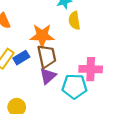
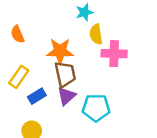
blue rectangle: (21, 58) -> (37, 96), moved
pink cross: (91, 69) -> (114, 54), moved

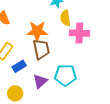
purple triangle: (66, 96) -> (40, 81), moved

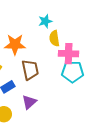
orange star: (37, 31) -> (15, 44), moved
cyan pentagon: (65, 75) -> (73, 72), moved

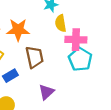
cyan pentagon: (73, 72) -> (80, 59), turned 30
purple triangle: (29, 102) -> (46, 92), moved

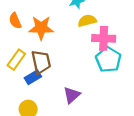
yellow semicircle: (61, 23) -> (87, 21), turned 84
brown trapezoid: (34, 57) -> (41, 62), moved

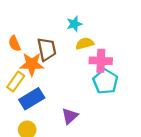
orange star: (41, 28) -> (32, 64), moved
brown trapezoid: (41, 62) -> (47, 49), moved
blue rectangle: (33, 77) -> (32, 99), size x1.5

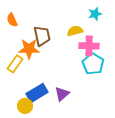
cyan star: (74, 24) -> (95, 14), moved
orange semicircle: (14, 44) -> (12, 20), moved
blue rectangle: (32, 99) -> (37, 93), moved

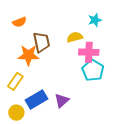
orange semicircle: (12, 20) -> (19, 22), moved, turned -88
yellow rectangle: (15, 64) -> (15, 81), moved
yellow circle: (25, 106) -> (16, 113), moved

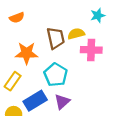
brown trapezoid: (42, 42) -> (56, 38), moved
cyan pentagon: (93, 70) -> (56, 75), moved

